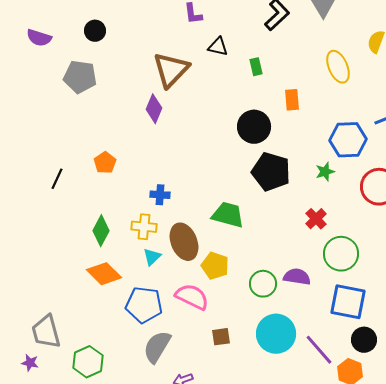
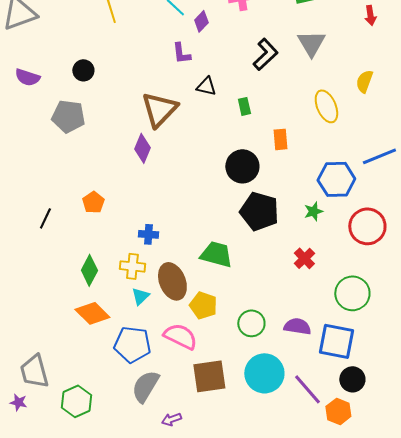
green circle: (341, 254) -> (352, 293), moved
purple semicircle: (297, 277) -> (297, 326), moved
brown square: (221, 337) -> (209, 376), size x1.8

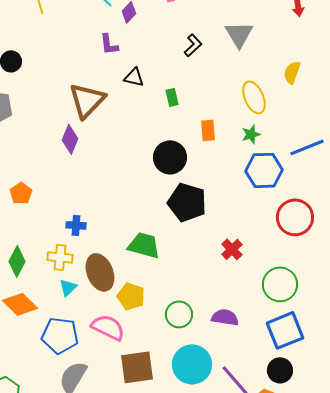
black L-shape: (265, 54) -> (193, 45), size x0.7
green star: (313, 211) -> (251, 134), moved
blue square: (336, 341) -> (285, 330), moved, turned -33

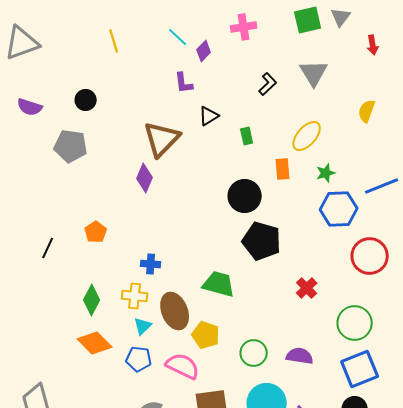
black triangle: (134, 77) -> (209, 116), turned -45
yellow ellipse: (254, 97) -> (307, 136), moved, turned 64
blue pentagon: (60, 335) -> (139, 359), moved, size x0.7

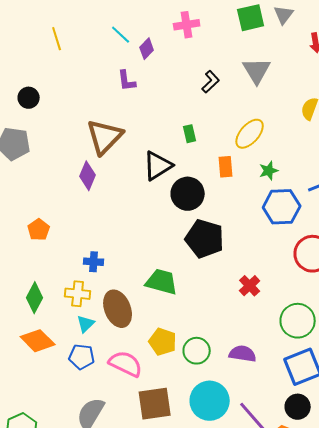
black triangle: (209, 116) -> (158, 166), moved, size x1.5
yellow pentagon: (206, 335) -> (163, 342), moved

